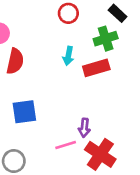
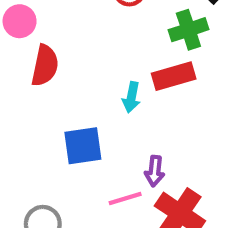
cyan arrow: (68, 56) -> (131, 97), moved
blue square: (24, 112) -> (83, 146), moved

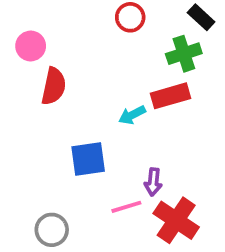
cyan arrow: (131, 97) -> (132, 115), turned 52

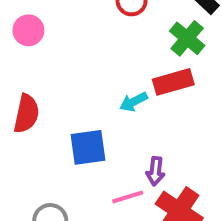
green cross: (184, 54) -> (187, 38), turned -32
red semicircle: (54, 86) -> (26, 114), moved

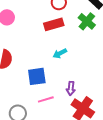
red rectangle: (173, 82) -> (54, 24), moved
pink line: (128, 197) -> (46, 99), moved

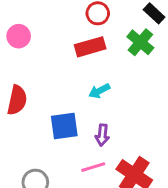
purple arrow: (71, 88) -> (102, 135), moved
pink line: (46, 99) -> (93, 167), moved

